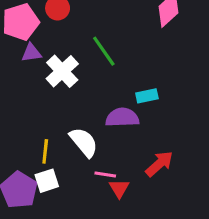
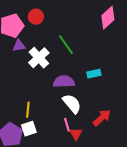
purple semicircle: (122, 117) -> (64, 82), moved
white semicircle: (84, 142) -> (72, 104), moved
pink line: (105, 175) -> (67, 125), turned 64

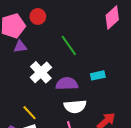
white cross: (39, 58) -> (41, 72), moved
white semicircle: (72, 104) -> (75, 106), turned 125
yellow line: (28, 110) -> (30, 113), turned -49

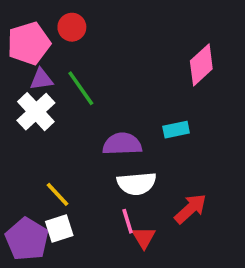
pink diamond: (112, 18) -> (201, 65), moved
green line: (69, 45) -> (81, 88), moved
white cross: (41, 72) -> (36, 112), moved

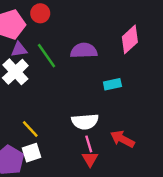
purple semicircle: (122, 144) -> (84, 51), moved
red arrow: (190, 209) -> (122, 139), turned -110
pink line: (128, 221) -> (89, 144), moved

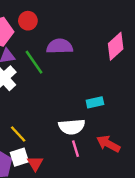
purple semicircle: (84, 51) -> (60, 46), moved
cyan rectangle: (112, 84) -> (95, 102), moved
red triangle: (90, 159) -> (35, 163), moved

